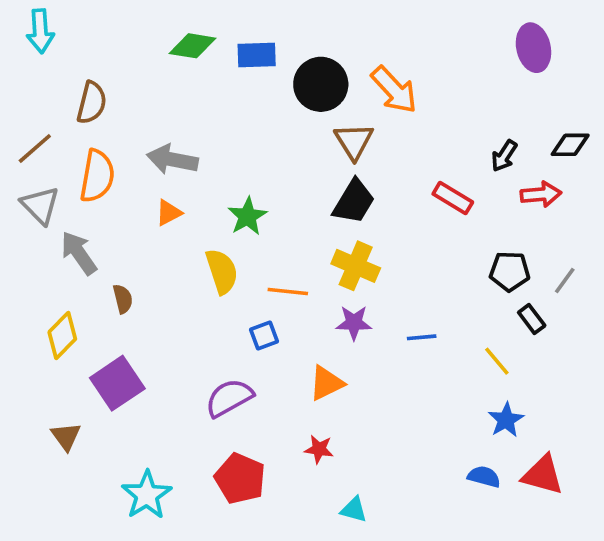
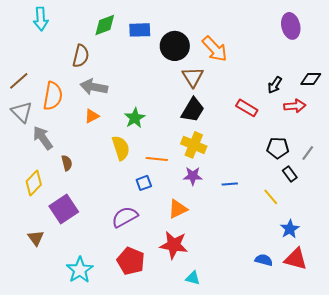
cyan arrow: (40, 31) -> (41, 19), moved
green diamond: (192, 46) -> (105, 25), turned -30
brown semicircle: (92, 103) -> (81, 56), moved
blue star: (506, 420) -> (290, 229), moved
red star: (319, 449) -> (174, 245), size x1.8

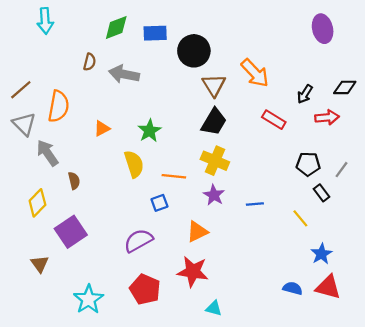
orange arrow: (215, 49) -> (255, 73), moved
brown semicircle: (81, 56) -> (90, 62), size x0.7
gray arrow: (94, 87) -> (124, 74), moved
purple star: (193, 176) -> (214, 195), turned 30

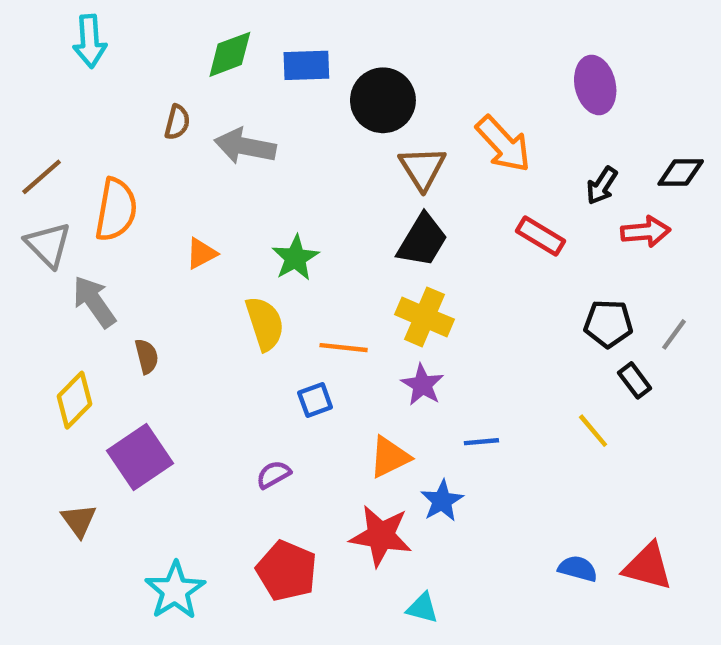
purple ellipse: (323, 29) -> (595, 85), moved
blue line: (255, 204) -> (481, 442), moved
purple semicircle: (138, 241) -> (274, 474), size x0.6
blue star: (321, 254) -> (442, 501), moved

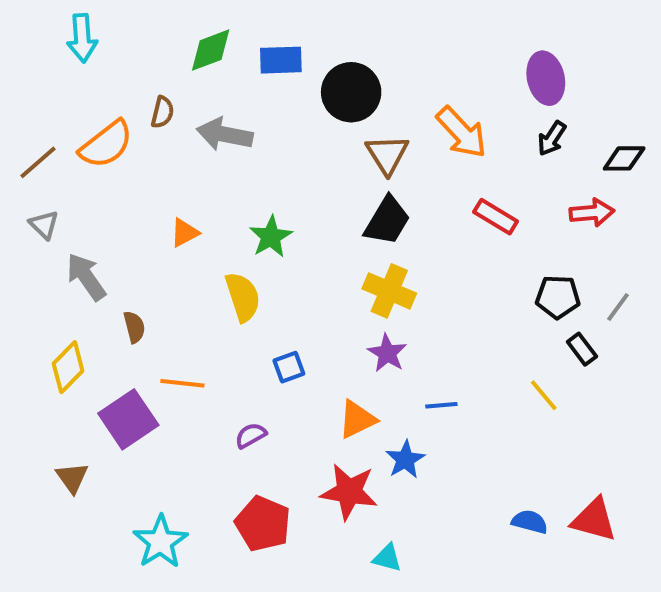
black arrow: (602, 186) -> (552, 138), moved
orange semicircle: (116, 210) -> (106, 144), moved, turned 42
gray triangle: (48, 245) -> (44, 225), size x0.7
orange line: (344, 348) -> (182, 383), moved

